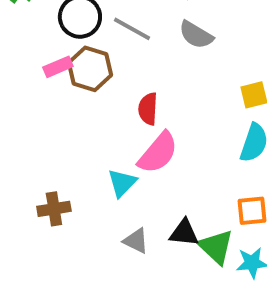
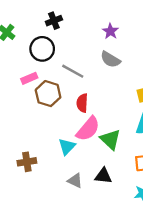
gray line: (132, 29) -> (73, 71), moved
brown hexagon: (90, 69) -> (48, 94), moved
green triangle: (216, 247) -> (110, 139), moved

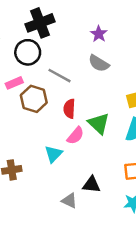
black cross: (54, 21) -> (40, 23), size x1.6
pink semicircle: (88, 129) -> (75, 136), size x0.7
green triangle: (110, 139) -> (99, 123), moved
gray triangle: (75, 181) -> (69, 201), moved

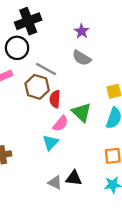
brown hexagon: (34, 99) -> (37, 87), moved
cyan triangle: (53, 154) -> (50, 142), moved
black triangle: (91, 185) -> (74, 178), moved

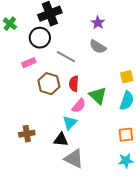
brown hexagon: (37, 87) -> (49, 84), moved
black triangle: (74, 178) -> (61, 140), moved
gray triangle: (55, 183) -> (74, 159), size x1.5

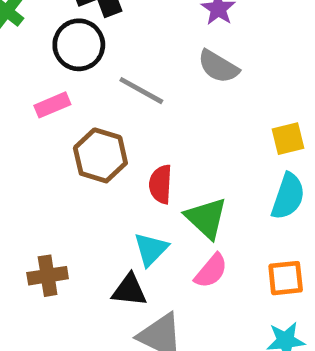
red semicircle: (74, 84) -> (161, 184), moved
green triangle: (98, 96) -> (206, 218), moved
pink semicircle: (79, 106) -> (211, 271), moved

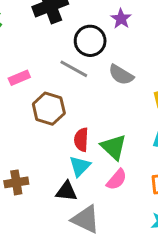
black circle: (79, 45) -> (90, 41), moved
gray semicircle: (218, 66) -> (121, 75), moved
red semicircle: (161, 184) -> (81, 140), moved

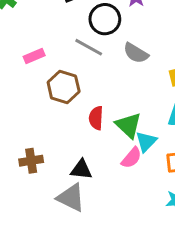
cyan triangle: (80, 166) -> (146, 142), moved
gray triangle: (86, 219) -> (71, 198), moved

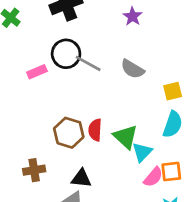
black circle: (105, 19) -> (66, 54), moved
brown hexagon: (64, 87) -> (69, 133), moved
pink semicircle: (131, 158) -> (153, 177), moved

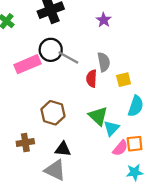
gray semicircle: (132, 69) -> (104, 62), turned -132
pink rectangle: (37, 72) -> (28, 64), size x1.6
yellow square: (173, 91) -> (124, 80), moved
red semicircle: (95, 130) -> (92, 79), moved

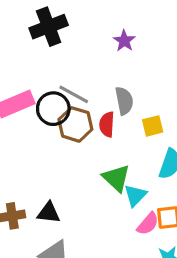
black circle: (51, 50) -> (53, 109), moved
brown hexagon: (53, 113) -> (75, 124), moved
black triangle: (63, 149) -> (49, 213), moved

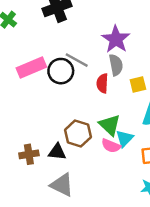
purple star: (124, 41) -> (116, 39), moved, size x1.6
brown hexagon: (75, 124) -> (78, 134), moved
pink semicircle: (148, 224) -> (111, 146), moved, turned 72

